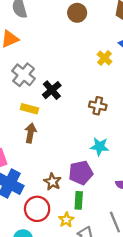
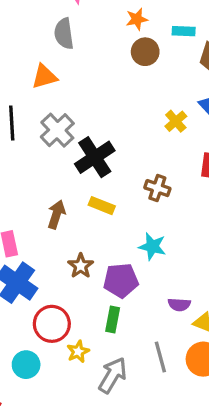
black cross: (52, 90) -> (95, 157), size x1.4
yellow rectangle: (29, 109) -> (102, 206), moved
brown star: (52, 182) -> (81, 266), moved
yellow star: (66, 220) -> (78, 352), moved

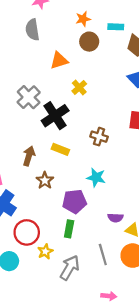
orange triangle: (44, 77) -> (59, 60), moved
yellow cross: (176, 121) -> (79, 87), moved
brown star: (81, 266) -> (45, 180), moved

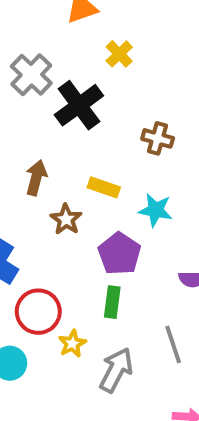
yellow rectangle: (60, 149) -> (104, 187), moved
purple pentagon: (74, 201) -> (119, 254), turned -30

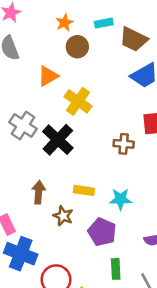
yellow cross: (119, 54) -> (78, 101), size x1.5
brown cross: (158, 138) -> (124, 144), moved
green rectangle: (112, 302) -> (116, 269), moved

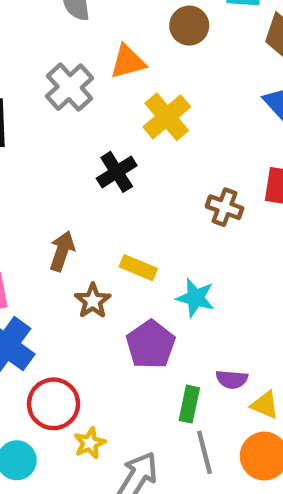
gray cross: (23, 126) -> (70, 87), moved
black cross: (58, 140) -> (117, 172), size x0.7
green rectangle: (116, 269) -> (189, 404), moved

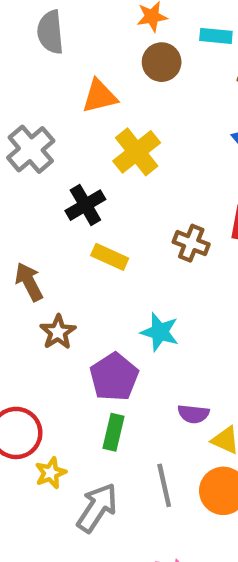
gray cross: (70, 87) -> (31, 149), moved
brown arrow: (62, 251) -> (29, 282), turned -48
yellow rectangle: (138, 268) -> (110, 257), moved
green rectangle: (189, 404) -> (113, 432), moved

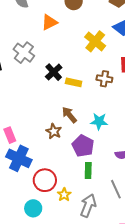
yellow cross: (137, 152) -> (95, 41), moved
yellow rectangle: (110, 257) -> (74, 82), moved
brown arrow: (29, 282) -> (69, 115), moved

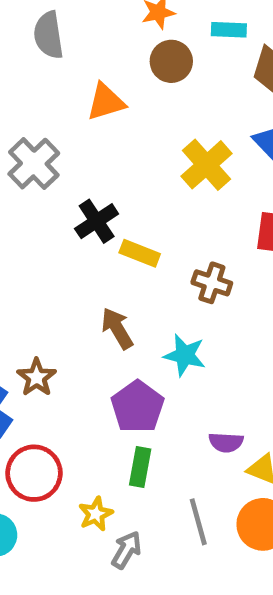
brown cross: (104, 79) -> (212, 283), moved
brown star: (54, 131) -> (37, 377), moved
yellow star: (64, 195) -> (96, 514), moved
gray arrow: (88, 206) -> (126, 550), size x0.7

